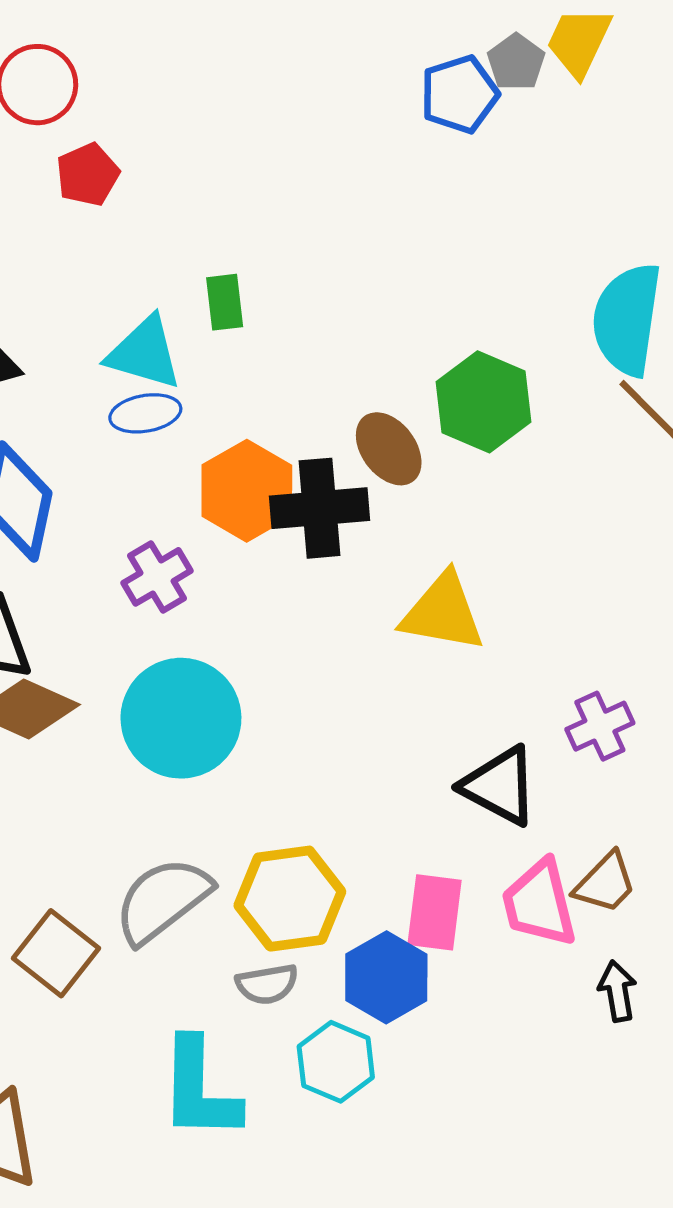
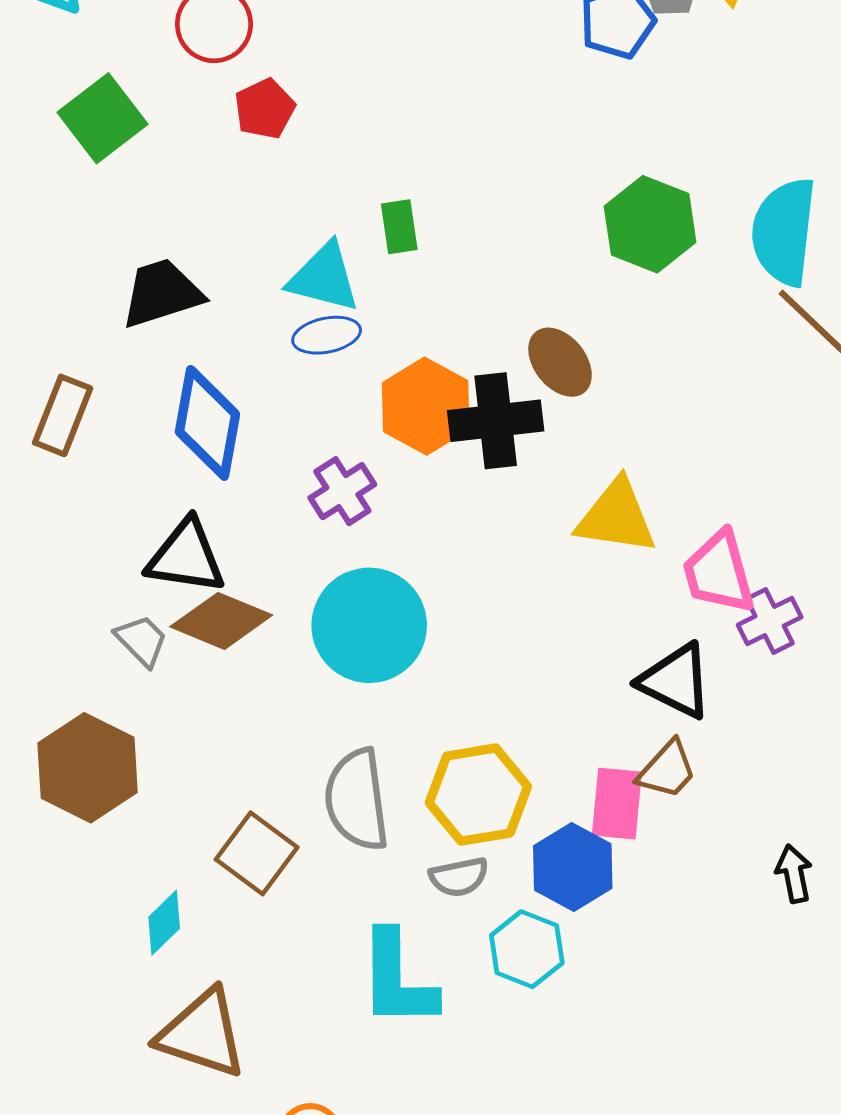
green hexagon: (483, 402) -> (650, 224), moved
brown trapezoid: (605, 883) -> (667, 770), moved
gray semicircle: (163, 900) -> (357, 800), turned -58
pink trapezoid: (539, 903) -> (719, 572), moved

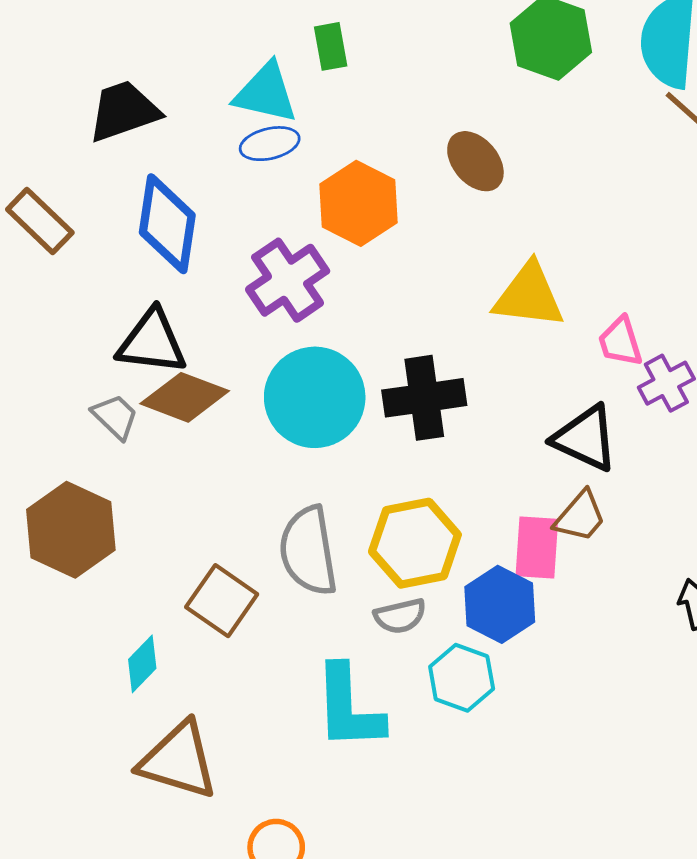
brown rectangle: (63, 415) -> (40, 221), turned -66
black cross: (496, 421) -> (424, 398), moved
purple cross: (342, 491) -> (288, 280), size x1.4
pink trapezoid: (719, 572) -> (620, 342), size x0.7

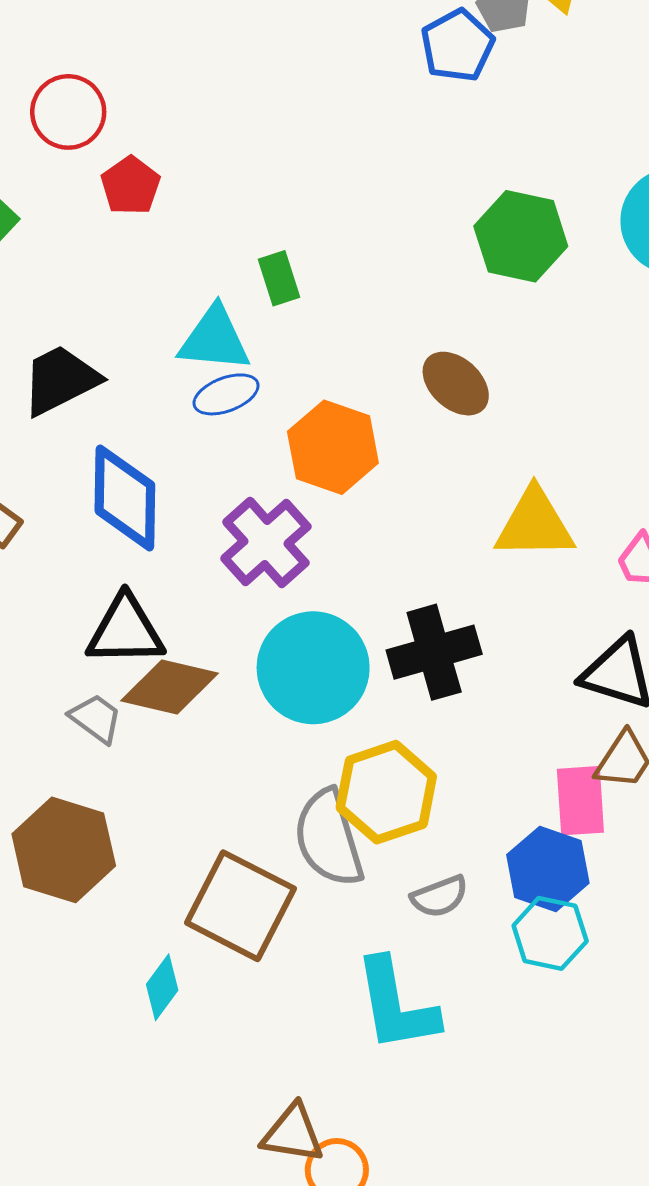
yellow hexagon: (415, 543) -> (386, 792), moved
brown square: (222, 601) -> (240, 906), size x1.4
cyan hexagon: (462, 678) -> (550, 933), moved
brown triangle: (178, 760) -> (293, 1134), moved, size x0.7

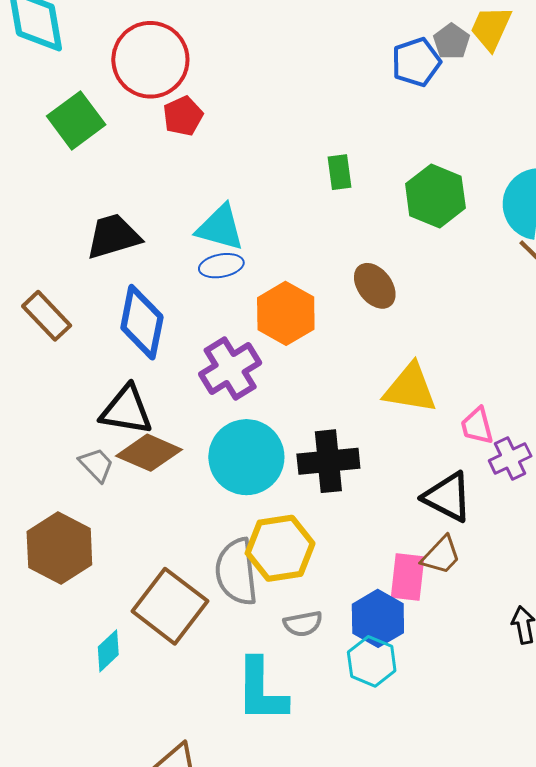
red circle: (68, 112) -> (150, 60), size x1.5
green rectangle: (279, 278) -> (340, 172), moved

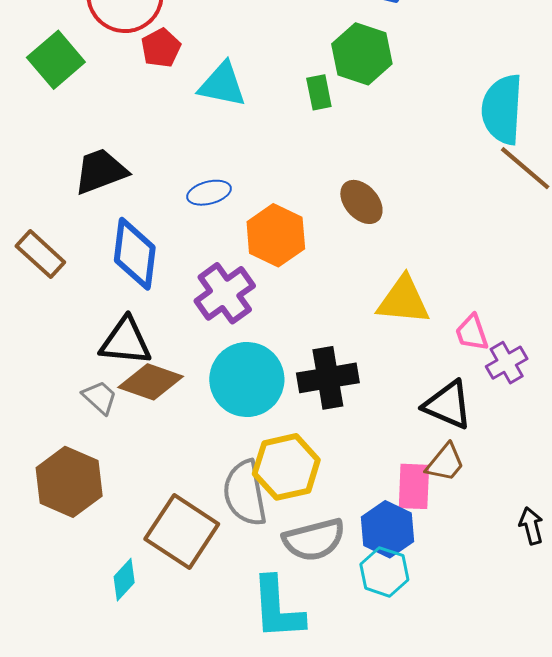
green hexagon: (435, 196) -> (362, 54), moved
cyan triangle: (220, 228) -> (222, 85), moved
gray semicircle: (303, 624) -> (314, 540), size x1.6

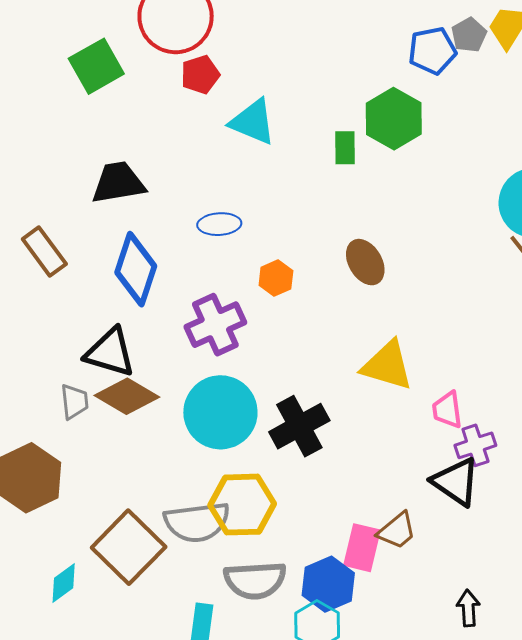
orange hexagon: (276, 235) -> (276, 278), size x0.6
black cross: (328, 378) -> (299, 426), turned -30
gray trapezoid: (100, 397) -> (74, 402), turned 30
black triangle: (448, 405) -> (456, 482), moved
gray semicircle: (245, 493) -> (197, 522), turned -98

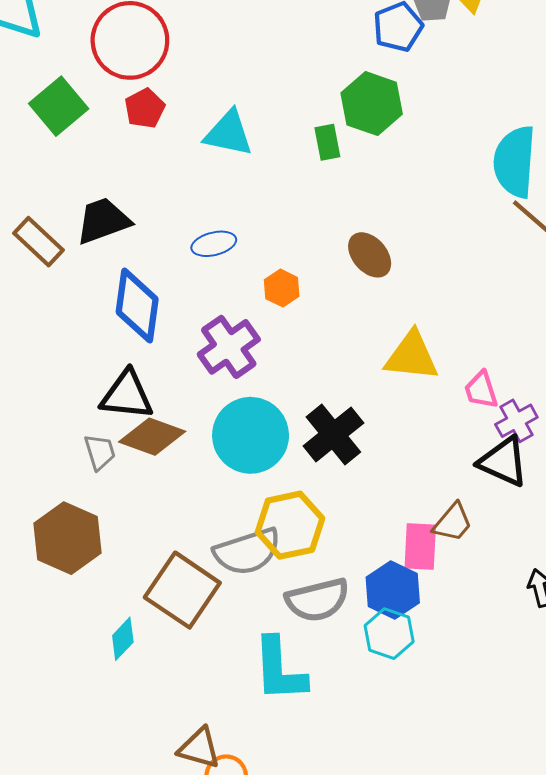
red pentagon: (200, 75) -> (145, 108), moved
brown rectangle: (44, 252) -> (38, 242), moved

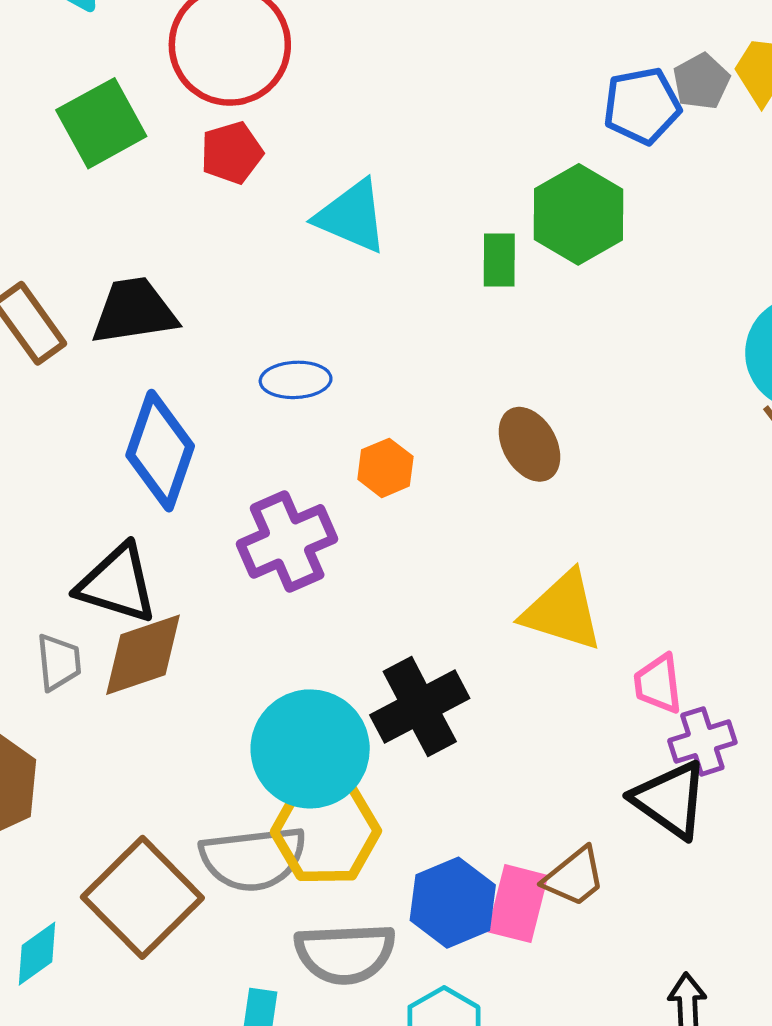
cyan circle: (251, 435) -> (310, 749), moved
brown diamond: (152, 437) -> (143, 655), turned -50
blue hexagon: (393, 590) -> (453, 903), moved

